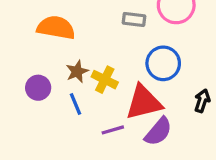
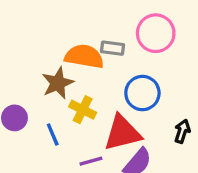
orange semicircle: (56, 28) -> (84, 56), moved
brown star: (77, 71) -> (58, 83), moved, size x1.4

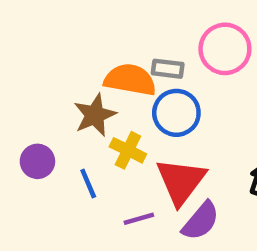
blue circle: (142, 93) -> (176, 113), moved
red triangle: (122, 133) -> (181, 181), turned -39

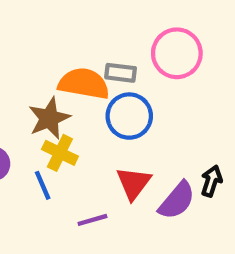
yellow cross: (128, 150) -> (60, 153), moved
red triangle: (181, 181) -> (134, 183), size x0.7
purple semicircle: (201, 221) -> (177, 200), moved

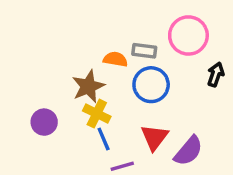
orange semicircle: (84, 84) -> (115, 59), size x0.6
black arrow: (211, 181) -> (216, 75), moved
blue line: (43, 185) -> (104, 139), moved

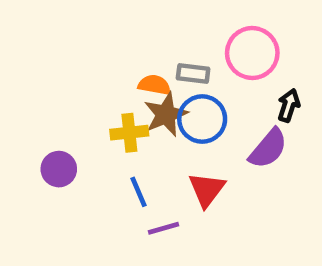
brown star: (88, 86) -> (166, 114), moved
yellow cross: (97, 114) -> (129, 133), moved, turned -32
purple semicircle: (188, 151) -> (268, 149), moved

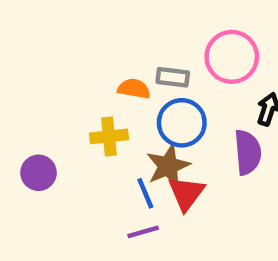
brown star: (166, 114) -> (168, 166), moved
purple semicircle: (268, 149) -> (248, 152), turned -45
blue line: (138, 192) -> (145, 193), moved

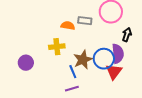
blue circle: (182, 123) -> (104, 59), moved
red triangle: (186, 193) -> (114, 72), moved

